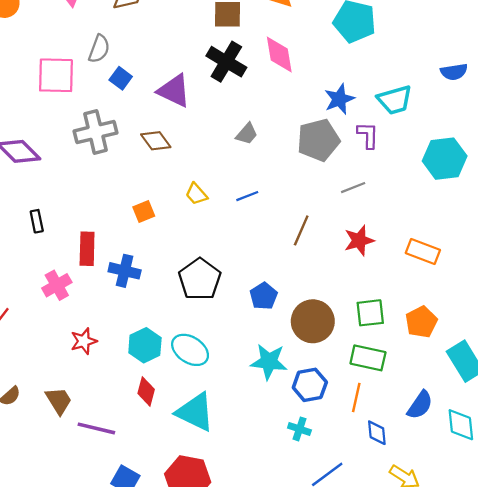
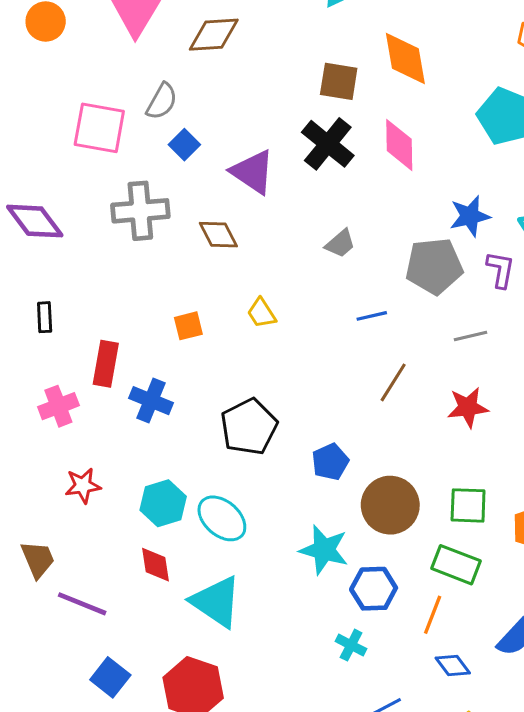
blue line: (247, 196) -> (372, 316), moved
red diamond: (146, 391) -> (155, 565), turned -32
blue diamond: (377, 433) -> (453, 666), turned -40

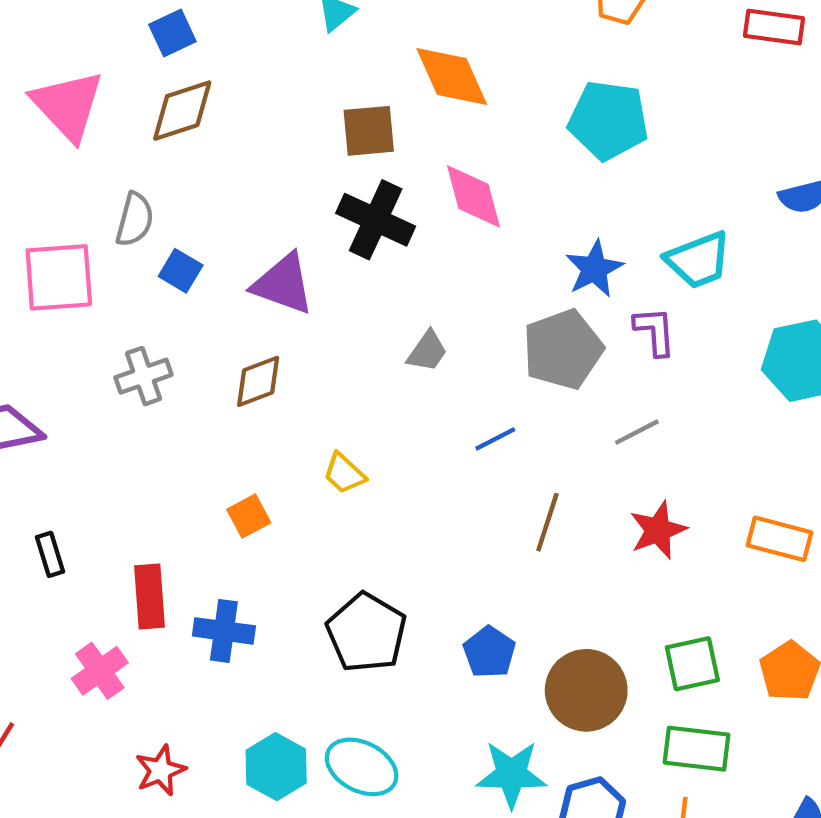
gray cross: (140, 211) -> (144, 376), size x0.7
brown diamond: (218, 235) -> (258, 381), turned -69

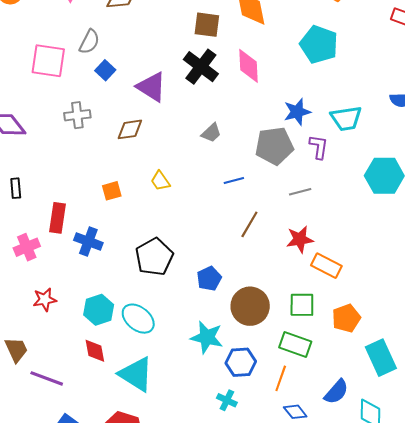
orange rectangle: (780, 539) -> (326, 266), moved

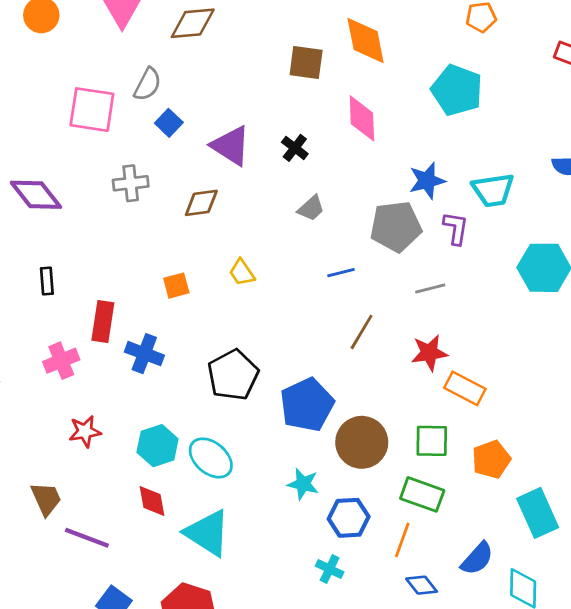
black cross: (201, 67) -> (295, 148), moved, size x0.6
blue pentagon: (209, 279) -> (307, 405), size x1.6
cyan star: (207, 337) -> (303, 484), size x0.7

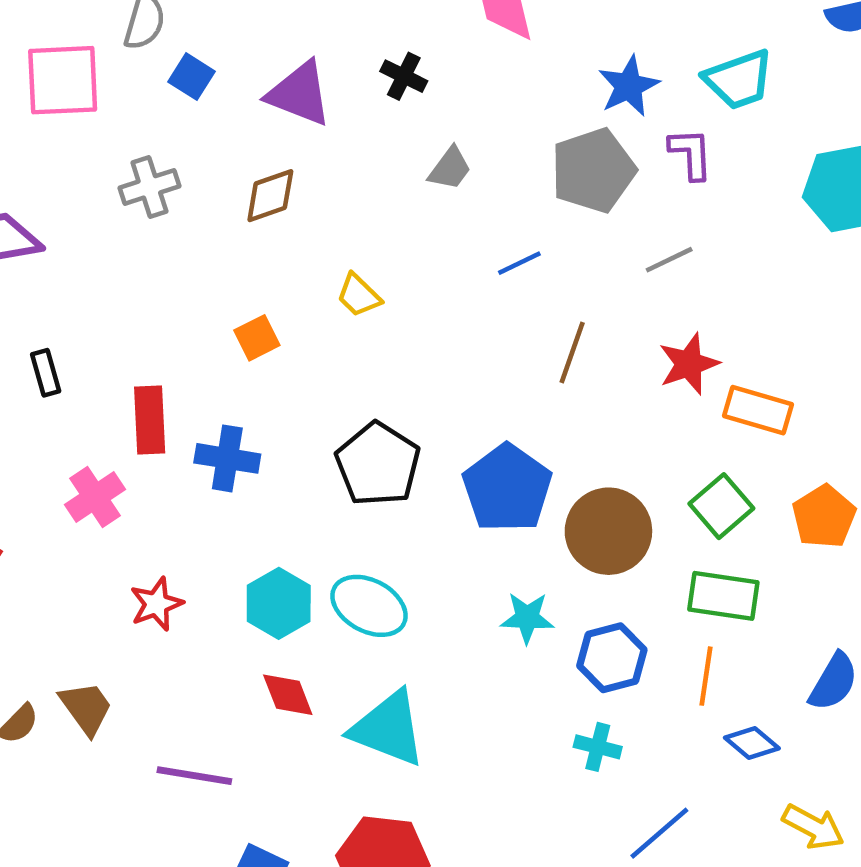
green square: (432, 441) -> (721, 506), turned -30
brown trapezoid: (46, 499) -> (86, 708), moved

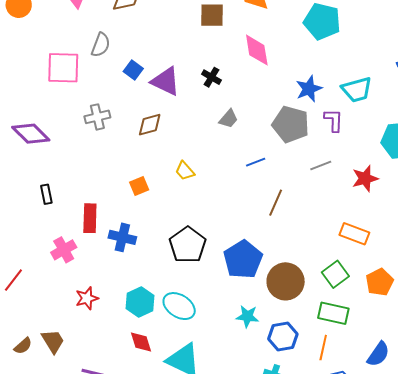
blue square: (192, 77) -> (133, 70), moved
gray pentagon: (593, 170) -> (291, 124), turned 30
red star: (689, 364) -> (365, 178), moved

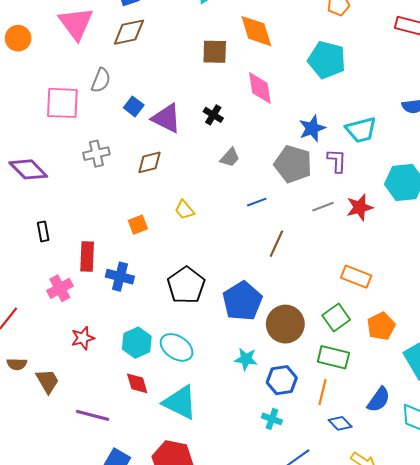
red star: (365, 178) -> (360, 207), moved
brown semicircle: (23, 346) -> (17, 364), moved, turned 42

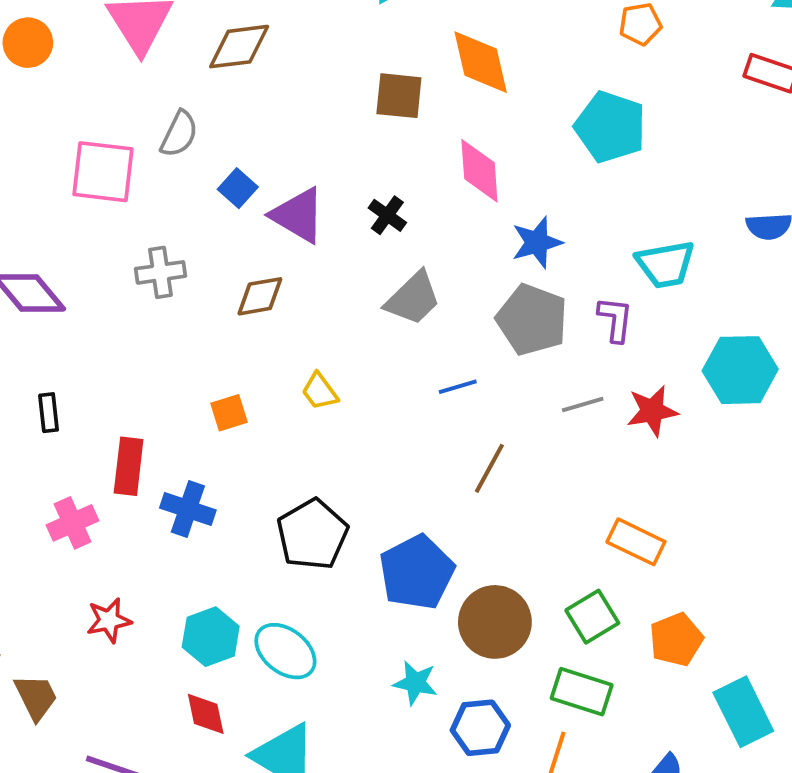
blue star: (312, 128) -> (537, 242), moved
gray trapezoid: (230, 158) -> (413, 298), size x1.5

